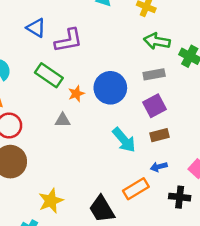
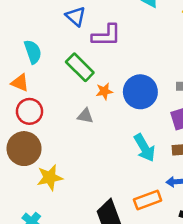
yellow star: (51, 201) -> (50, 178), moved

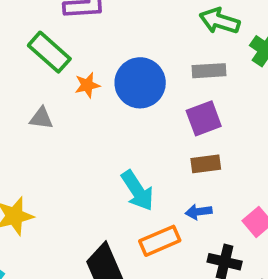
gray triangle: (85, 116) -> (41, 118), moved
cyan arrow: (145, 148) -> (137, 191), moved

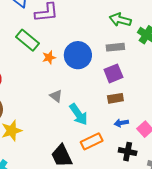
gray triangle: (41, 118) -> (56, 96), moved, turned 32
blue arrow: (199, 212) -> (121, 123), moved

